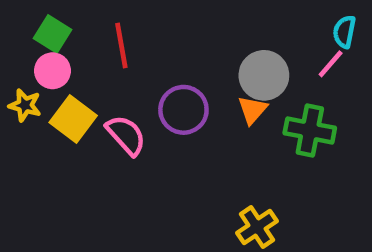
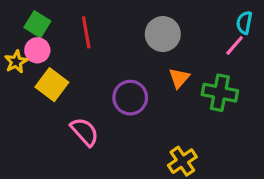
gray circle: (264, 75) -> (163, 34), moved
yellow star: (25, 105) -> (16, 62), moved, turned 30
purple circle: (183, 110) -> (130, 98), moved
pink semicircle: (126, 135) -> (85, 132), moved

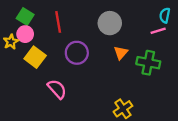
pink line: (235, 45) -> (158, 31), turned 32
purple circle: (130, 98) -> (77, 53), moved

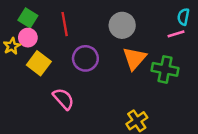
orange triangle: (121, 53) -> (134, 58), size x1.5

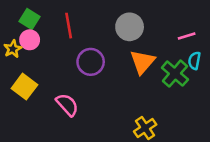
cyan semicircle: (183, 17) -> (194, 61), moved
yellow square: (39, 63) -> (24, 87), moved
green cross: (165, 69) -> (175, 74), turned 30

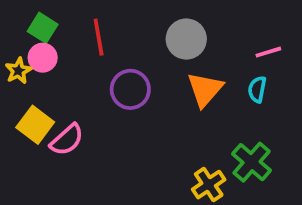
cyan semicircle: (194, 61) -> (257, 89), moved
green cross: (175, 74) -> (252, 162), moved
pink semicircle: (67, 105) -> (67, 140), moved, turned 90

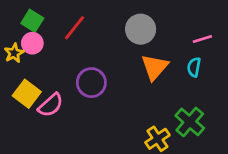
red line: (99, 37) -> (75, 28), turned 48
purple circle: (130, 89) -> (91, 83), moved

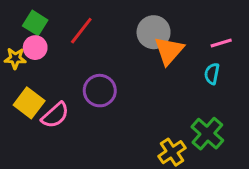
yellow star: (14, 53) -> (15, 58), turned 30
orange triangle: (155, 67) -> (169, 51), moved

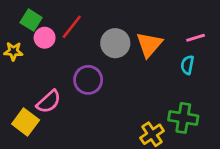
gray circle: (154, 32) -> (115, 43), moved
pink circle: (35, 48) -> (45, 38), moved
yellow square: (29, 103) -> (26, 122), moved
green cross: (207, 134) -> (183, 118), turned -32

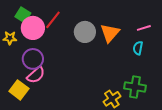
pink circle: (45, 38) -> (33, 28), size x1.5
purple circle: (88, 80) -> (33, 59), moved

